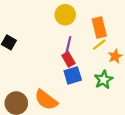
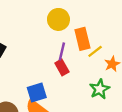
orange rectangle: (99, 28) -> (82, 39), moved
blue square: (73, 75) -> (37, 93), moved

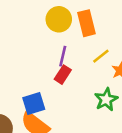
orange rectangle: (82, 39) -> (86, 23), moved
red rectangle: (62, 67) -> (63, 75), turned 63

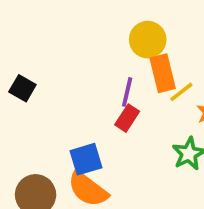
yellow circle: (59, 19) -> (148, 40), moved
orange rectangle: (86, 23) -> (163, 73), moved

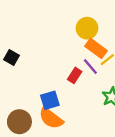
orange rectangle: (163, 73) -> (96, 48), turned -40
purple line: (127, 92) -> (90, 66), moved, turned -54

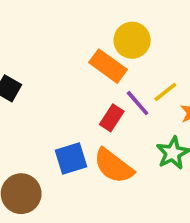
orange rectangle: (96, 48) -> (108, 66), moved
orange semicircle: (51, 118) -> (114, 166), moved

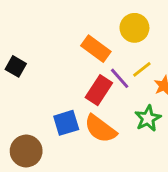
yellow circle: (132, 40) -> (134, 28), moved
red rectangle: (112, 118) -> (99, 90), size x1.4

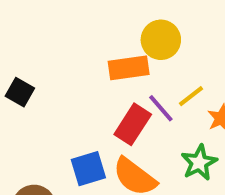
yellow circle: (134, 28) -> (161, 40), moved
orange rectangle: (96, 49) -> (129, 68), turned -44

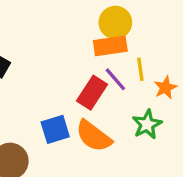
orange rectangle: (129, 68) -> (110, 46), moved
yellow line: (191, 96) -> (140, 69), turned -60

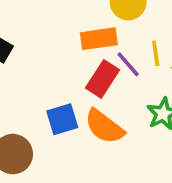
orange rectangle: (110, 46) -> (99, 39), moved

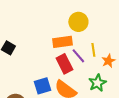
red rectangle: (103, 79) -> (64, 64), turned -60

